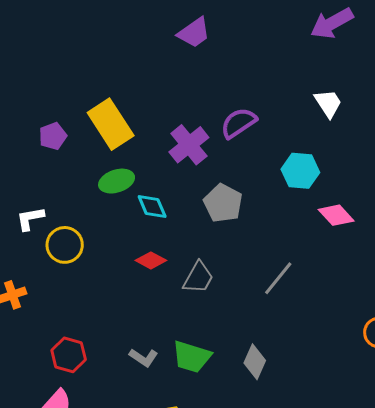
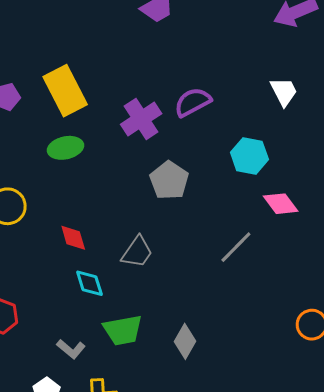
cyan diamond: (152, 206) -> (89, 283), moved
red diamond: (151, 260) -> (73, 238), moved, turned 40
gray line: (278, 278) -> (236, 247), moved
green trapezoid: (192, 357) -> (123, 330), turned -33
gray L-shape: (144, 358) -> (71, 349), moved

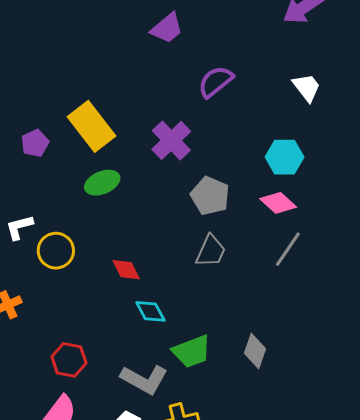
purple semicircle: (193, 102) -> (216, 82), moved
pink diamond: (281, 204) -> (278, 203), moved
gray trapezoid: (137, 252) -> (211, 251), moved
gray L-shape: (71, 349) -> (144, 379), size x1.6

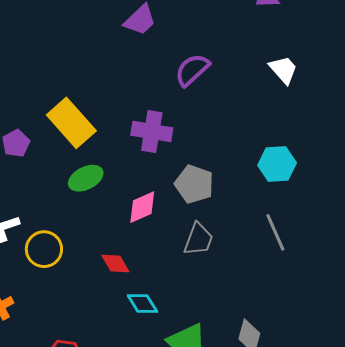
purple cross: (171, 140) -> (152, 132), turned -33
cyan hexagon: (285, 157) -> (277, 164), moved
pink diamond: (278, 203) -> (142, 207), moved, turned -63
gray line: (288, 249) -> (275, 232), turned -54

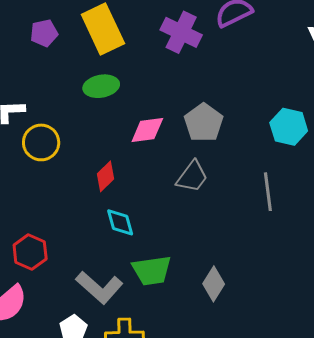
purple cross: (152, 132) -> (181, 32), moved
red diamond: (115, 263) -> (106, 176), turned 60

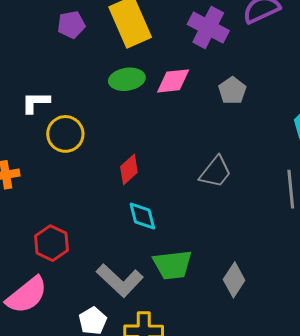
gray pentagon: (204, 123) -> (232, 91), moved, size x0.7
pink diamond: (147, 130) -> (173, 81), moved

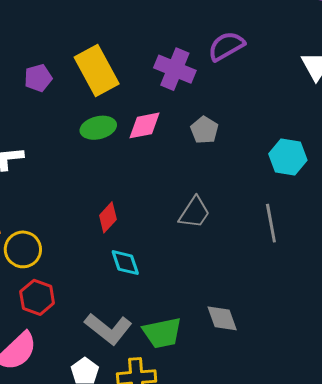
yellow circle: (65, 134) -> (23, 249), moved
green trapezoid: (173, 265) -> (162, 333), moved
gray diamond: (234, 280) -> (222, 318), turned -48

